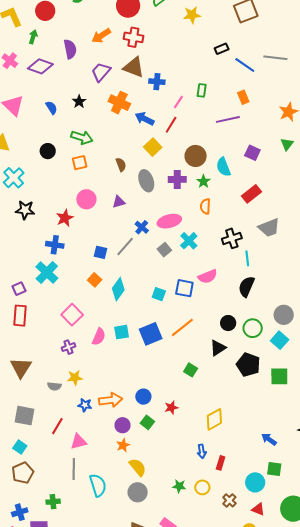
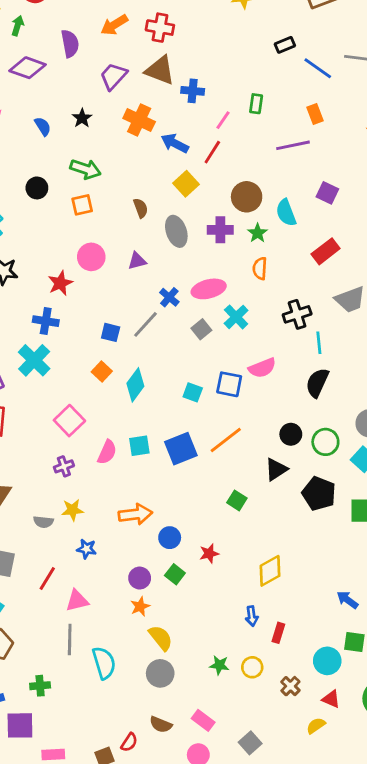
orange arrow: (111, 400) -> (135, 514), moved

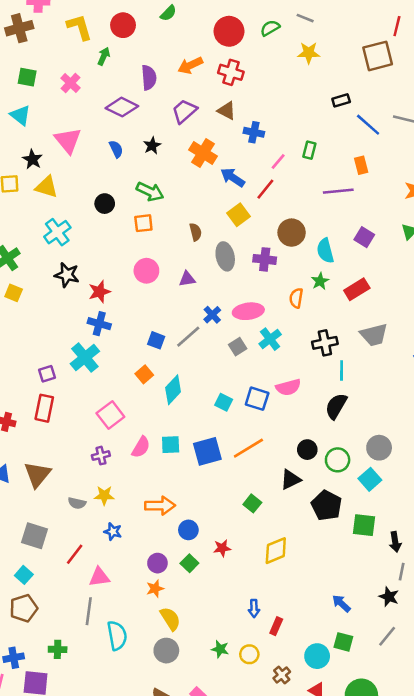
purple diamond: (27, 68) -> (122, 107), moved
brown triangle: (160, 70) -> (227, 111), size x0.7
green star: (258, 233) -> (320, 281), moved
red star: (60, 283) -> (99, 292), moved
yellow diamond: (270, 571) -> (276, 551), moved

